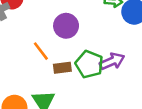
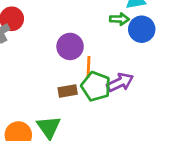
orange line: (41, 51) -> (89, 67), moved, turned 42

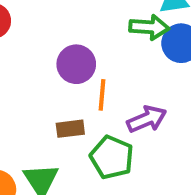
green arrow: (119, 19) -> (149, 27), size x1.4
green pentagon: (96, 86) -> (112, 157), moved

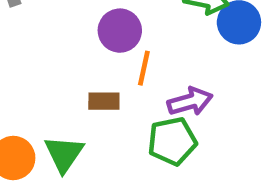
green pentagon: (112, 157) -> (172, 141), moved, turned 30

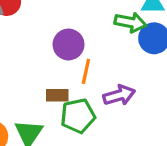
green pentagon: (172, 141) -> (78, 116), moved

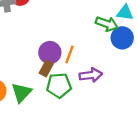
purple circle: (69, 44) -> (50, 53), moved
brown rectangle: (57, 95) -> (46, 68), turned -70

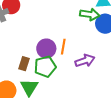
brown rectangle: (46, 68) -> (24, 64), moved
green pentagon: (59, 85) -> (45, 67), moved

